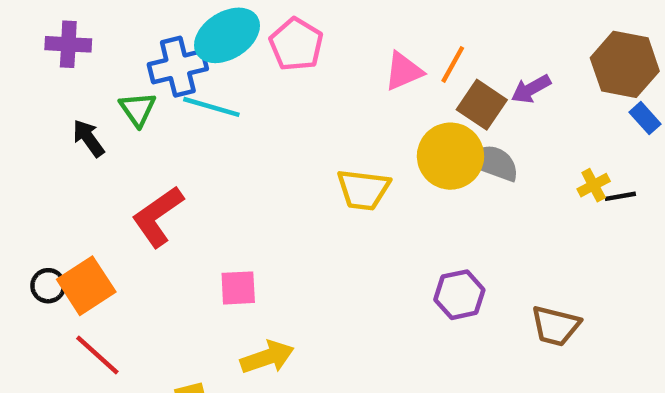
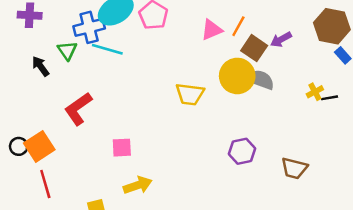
red line: (97, 355) -> (45, 184), turned 32

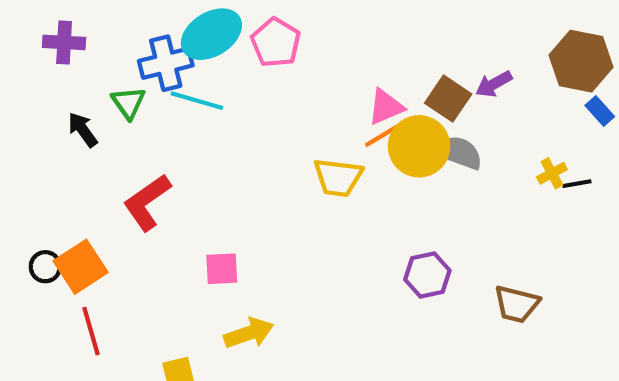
orange line: (238, 26) -> (382, 136), moved, turned 30
pink triangle: (212, 30) -> (386, 107), moved

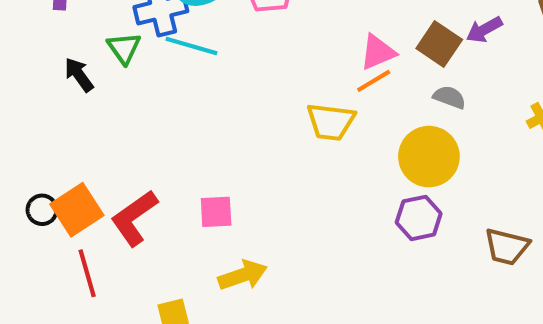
yellow circle: (419, 146) -> (429, 157), moved
gray semicircle: (458, 153) -> (449, 97), size x0.7
red L-shape: (147, 202) -> (134, 218), moved

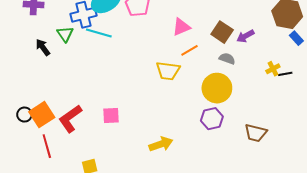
purple arrow: (484, 30) -> (245, 36), moved
pink triangle: (378, 52) -> (181, 27), moved
yellow arrow: (243, 275) -> (161, 144), moved

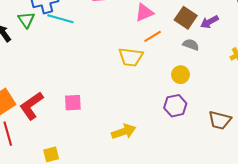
yellow circle: (217, 88) -> (180, 75), size x0.6

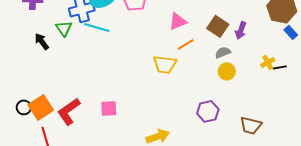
purple arrow: (209, 22) -> (241, 30), turned -42
gray semicircle: (191, 45) -> (223, 52), turned -42
yellow circle: (180, 75) -> (227, 71), moved

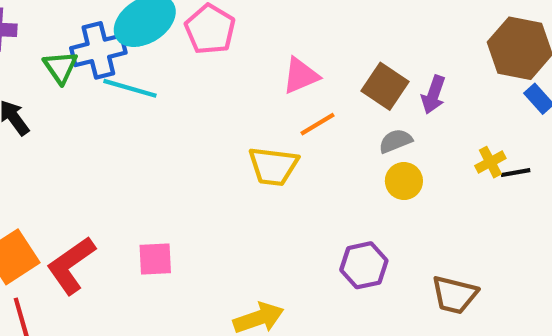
green triangle: (64, 28) -> (60, 67), moved

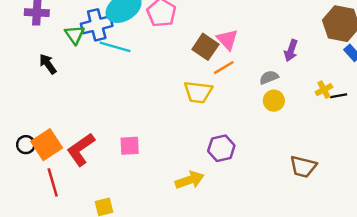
pink triangle: (301, 76) -> (227, 40), moved, turned -50
brown square: (385, 86) -> (205, 47), moved
purple hexagon: (364, 265) -> (221, 148), moved

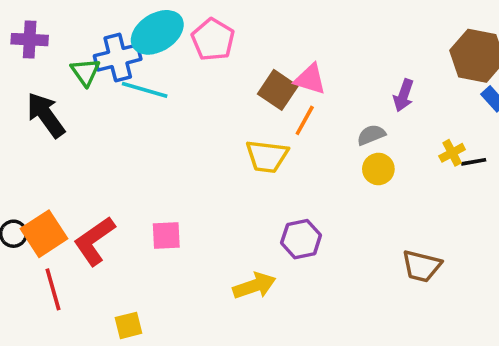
pink triangle: (227, 40) -> (310, 79), turned -30
black arrow: (48, 64) -> (46, 115), size x1.5
orange line: (224, 68) -> (305, 120), turned -30

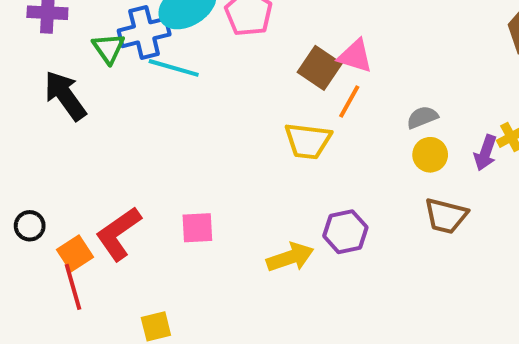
purple arrow: (404, 95) -> (485, 153), moved
orange square: (44, 234) -> (75, 253), moved, size x0.7
brown trapezoid: (422, 266) -> (446, 216), moved
yellow arrow: (254, 286) -> (290, 257), moved

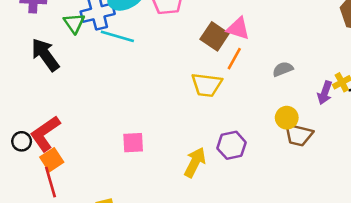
yellow circle: (430, 155) -> (287, 118), moved
red L-shape: (118, 234) -> (45, 133), moved
yellow arrow: (290, 257) -> (195, 162), turned -44

